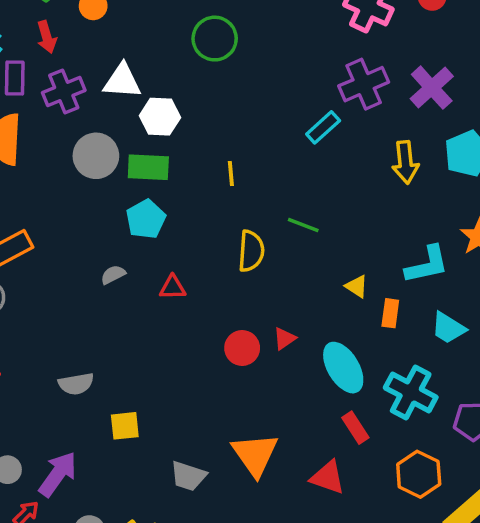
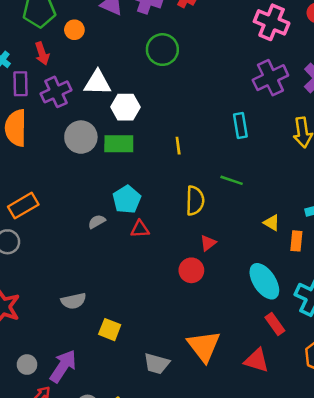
cyan rectangle: (323, 127) -> (240, 126), moved, turned -55
cyan pentagon: (146, 219) -> (127, 199), moved
red triangle: (284, 339) -> (208, 243), moved
yellow square: (125, 426) -> (110, 330), turned 30

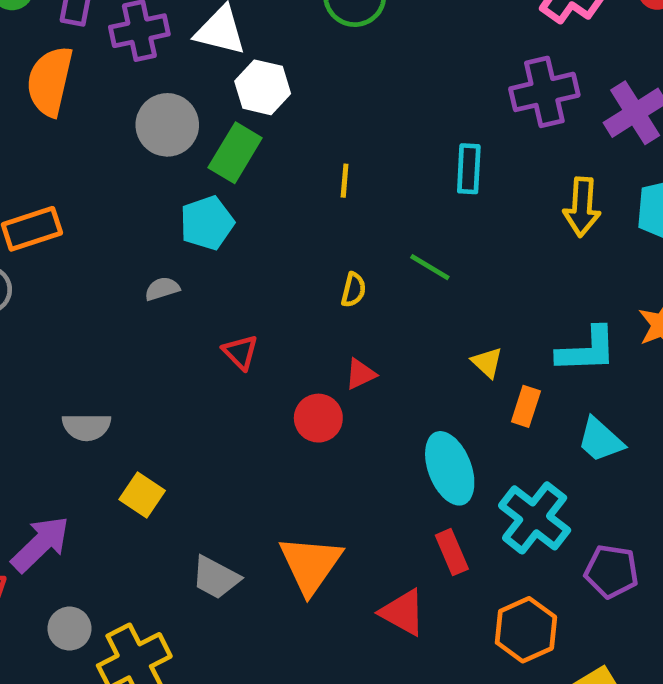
green rectangle: (119, 144) -> (235, 153), turned -72
cyan pentagon: (127, 199) -> (207, 223), moved
yellow semicircle: (195, 201) -> (354, 290), size x0.6
red triangle: (140, 229) -> (240, 352), moved, turned 36

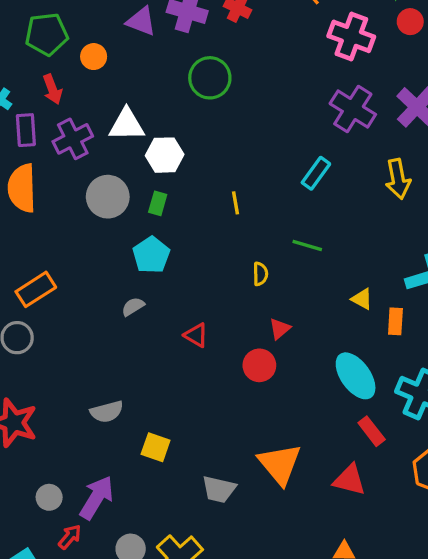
purple cross: (544, 92) -> (353, 109), turned -30
green rectangle: (235, 153) -> (158, 203), size x0.6
cyan rectangle: (469, 169) -> (316, 173), turned 48

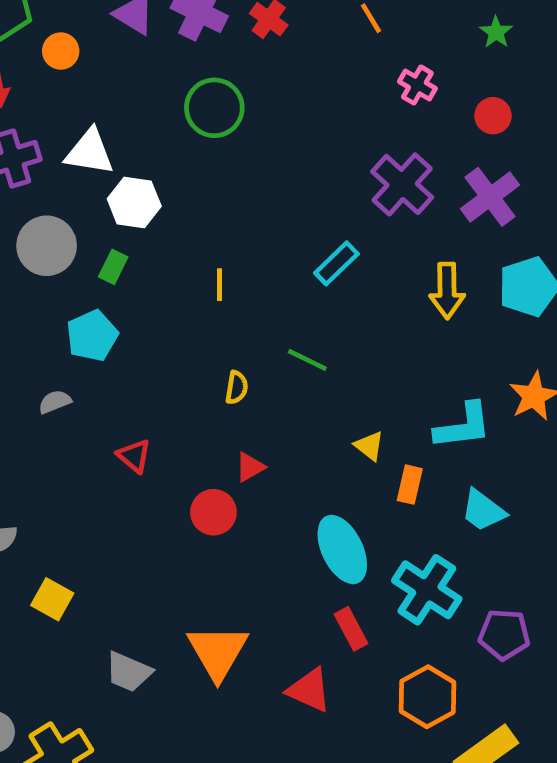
red circle: (410, 22) -> (493, 116), moved
pink cross: (351, 36) -> (417, 85), size x0.6

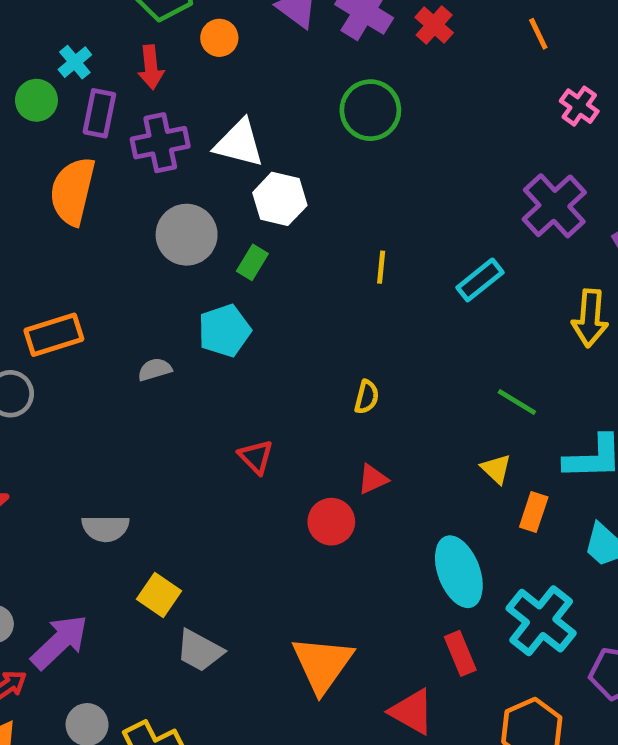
yellow line: (219, 285) -> (381, 267), moved
green line: (307, 360) -> (517, 402), moved
gray semicircle: (55, 402) -> (155, 369), moved
gray trapezoid: (129, 672) -> (200, 651), moved

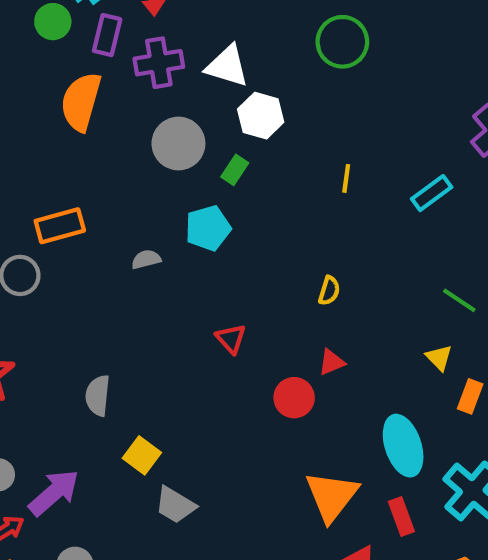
gray semicircle: (105, 528) -> (98, 395), turned 93
orange triangle: (322, 664) -> (332, 496), moved

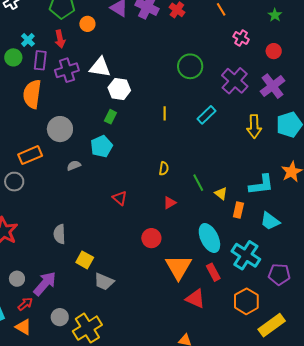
green circle: (342, 42) -> (190, 66), moved
gray circle: (178, 144) -> (60, 129), moved
green line: (459, 300) -> (198, 183), moved, turned 36
red circle: (294, 398) -> (151, 238), moved

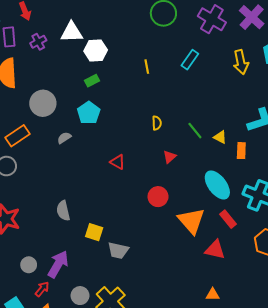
purple cross: (67, 70) -> (38, 42), size x0.7
green rectangle: (110, 117) -> (92, 81), turned 48

